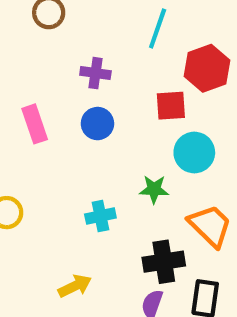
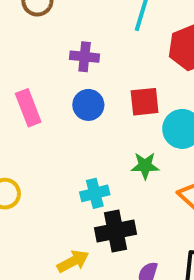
red square: (171, 106) -> (145, 102), moved
black cross: (164, 262) -> (115, 231), moved

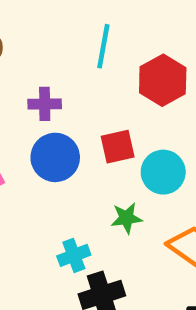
blue circle: (88, 105) -> (55, 157), size x1.4

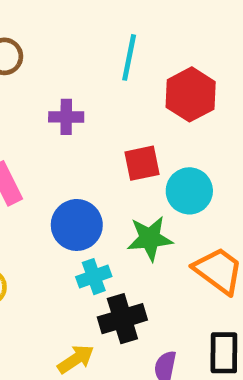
blue circle: (55, 157) -> (77, 225), moved
green star: (126, 218) -> (150, 238), size x1.4

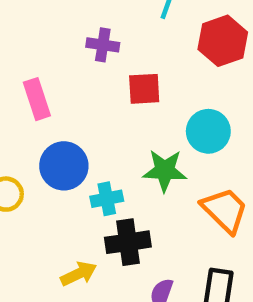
red square: (142, 163) -> (144, 89), moved
blue circle: (77, 225) -> (64, 166), moved

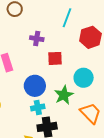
blue circle: (64, 166) -> (35, 86), moved
green star: (165, 170) -> (64, 95), turned -30

